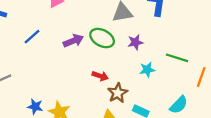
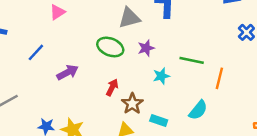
purple arrow: (73, 41) -> (68, 72), moved
red arrow: (100, 76) -> (112, 87), turned -77

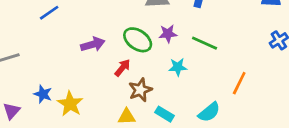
green ellipse: (110, 47) -> (138, 40), moved
green line: (192, 60) -> (205, 43), moved
purple arrow: (68, 72) -> (93, 44), moved

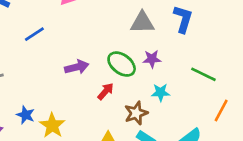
green line: (205, 43) -> (203, 74), moved
brown star: (140, 90) -> (136, 113), moved

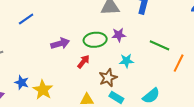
green ellipse: (122, 64) -> (95, 40), turned -40
orange line: (221, 110) -> (179, 63), moved

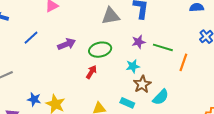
purple star: (119, 35) -> (138, 42), moved
purple arrow: (60, 43) -> (67, 44), moved
brown star: (108, 78) -> (142, 84), moved

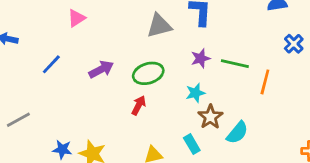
cyan rectangle: (127, 103) -> (192, 144), turned 40

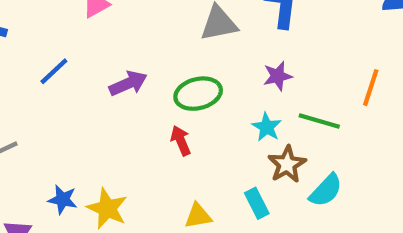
green line: (235, 64) -> (319, 121), moved
orange line: (265, 82) -> (371, 88), moved
cyan star: (195, 93) -> (267, 127), turned -30
red arrow: (139, 105) -> (181, 141), turned -54

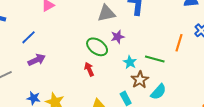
purple star: (278, 76) -> (118, 37), moved
purple arrow: (128, 83) -> (37, 60), moved
green ellipse: (198, 94) -> (97, 47), turned 50

